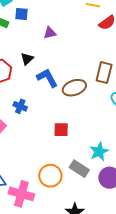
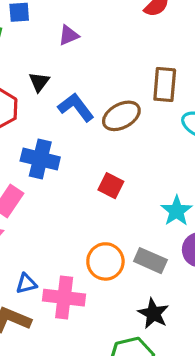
blue cross: (20, 106) -> (40, 159), size x1.6
red square: (61, 130) -> (111, 186), turned 35
gray rectangle: (79, 169) -> (150, 261), moved

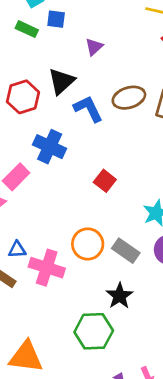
purple triangle: (69, 35) -> (94, 47), turned -30
black triangle: (39, 82) -> (61, 81), size x1.5
brown ellipse: (121, 116) -> (129, 98), moved

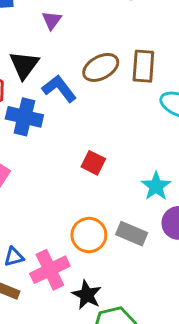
blue cross: (50, 147) -> (24, 117), moved
pink cross: (47, 268) -> (50, 270), turned -32
black star: (120, 296) -> (87, 295), moved

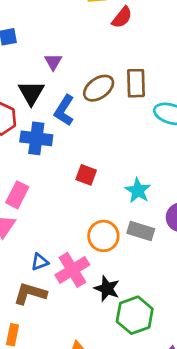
purple triangle: (52, 20) -> (53, 62), moved
blue L-shape: (59, 89) -> (64, 110), turned -104
red square: (93, 163) -> (86, 175), moved
cyan star: (156, 186) -> (138, 191), moved

